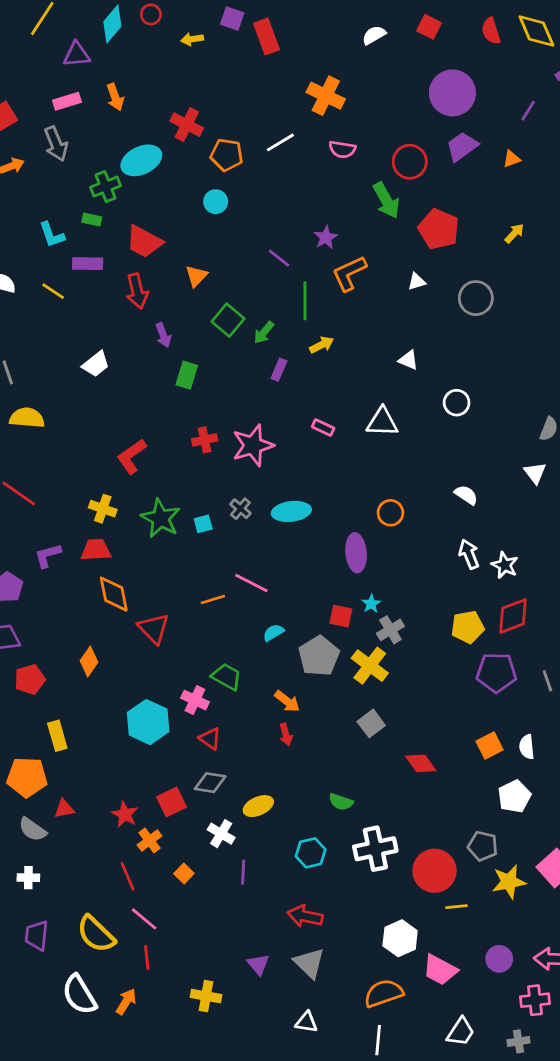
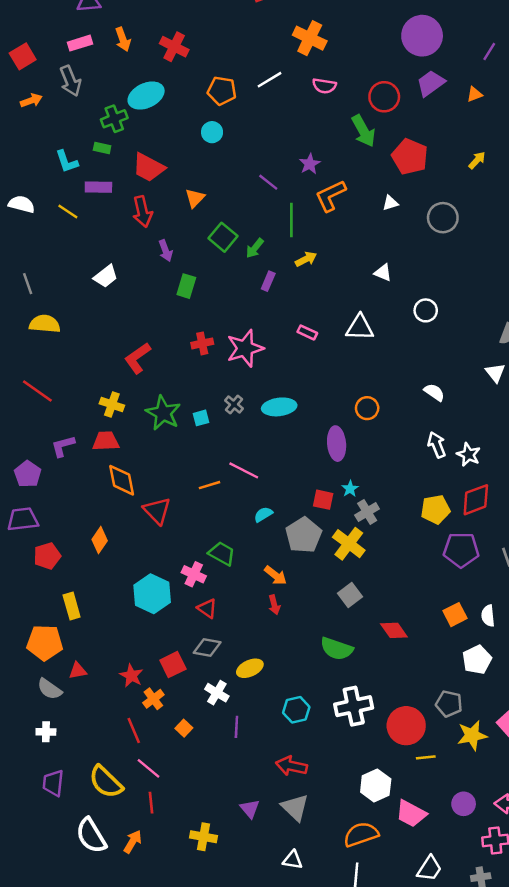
red cross: (187, 125) -> (174, 47), moved
green semicircle: (341, 802) -> (337, 649), moved, size x1.5

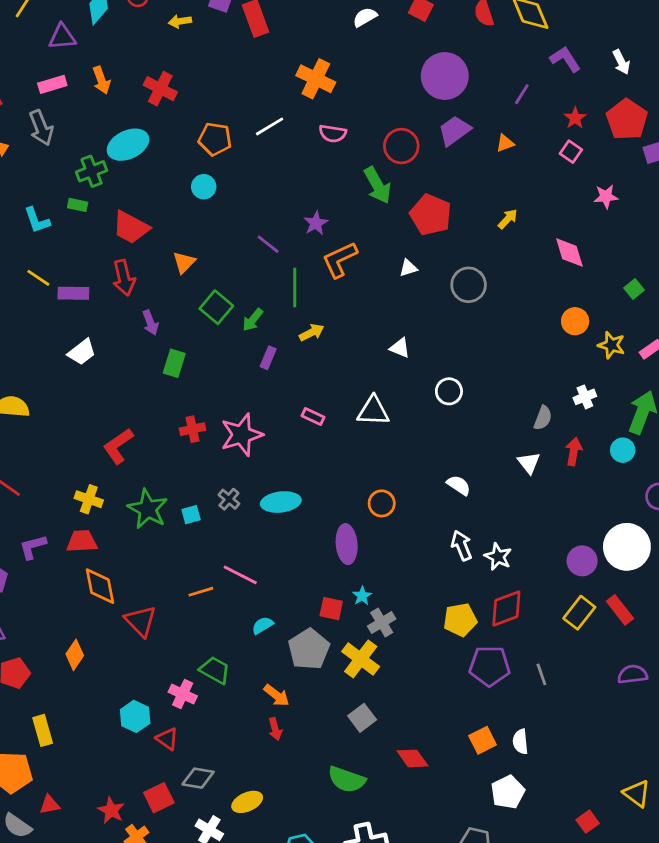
purple rectangle: (98, 187) -> (73, 293), moved
cyan hexagon: (152, 594) -> (135, 716), size x0.7
red triangle: (207, 608) -> (167, 739), moved

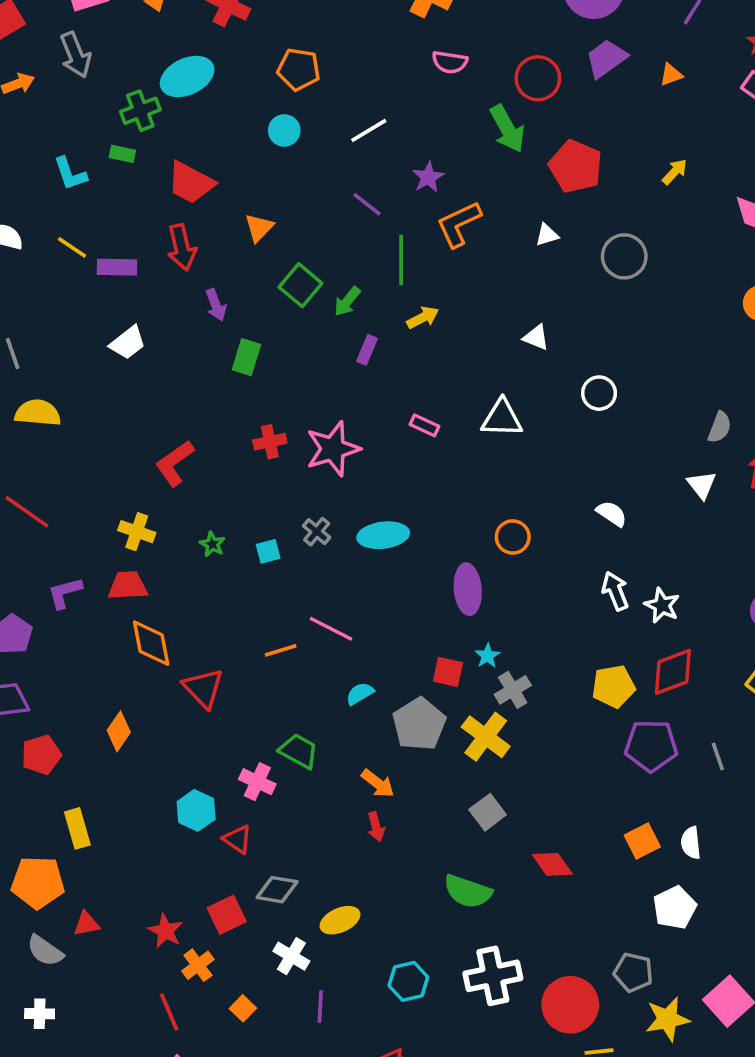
white line: (270, 126) -> (369, 130), moved
green star: (148, 509) -> (212, 544), size x0.5

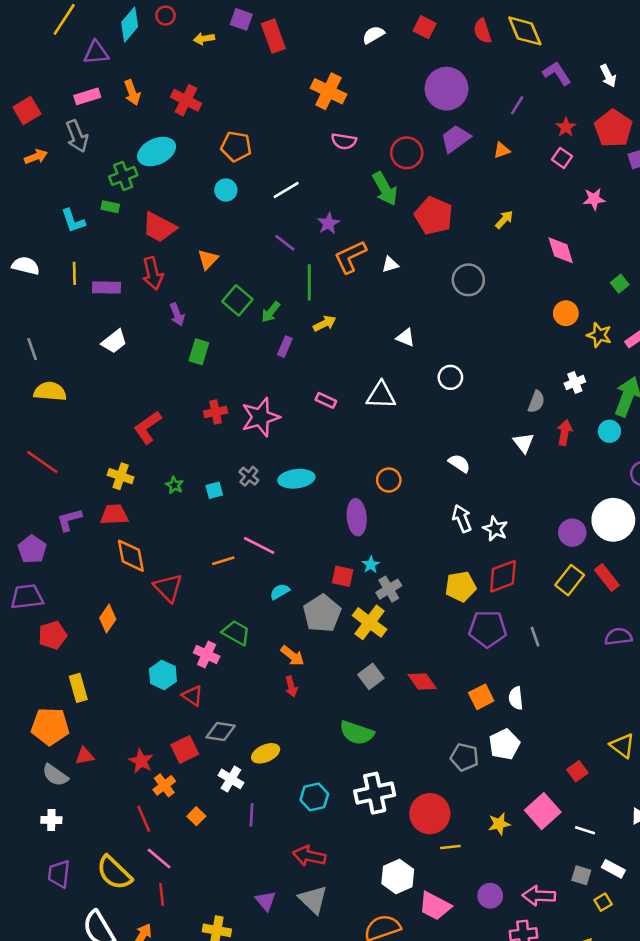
white triangle: (547, 235) -> (390, 264), moved
yellow line: (72, 247) -> (74, 273), turned 55
red diamond: (552, 864) -> (422, 681), moved
gray pentagon: (633, 972) -> (464, 757), moved
yellow star: (667, 1019) -> (499, 824), size x0.7

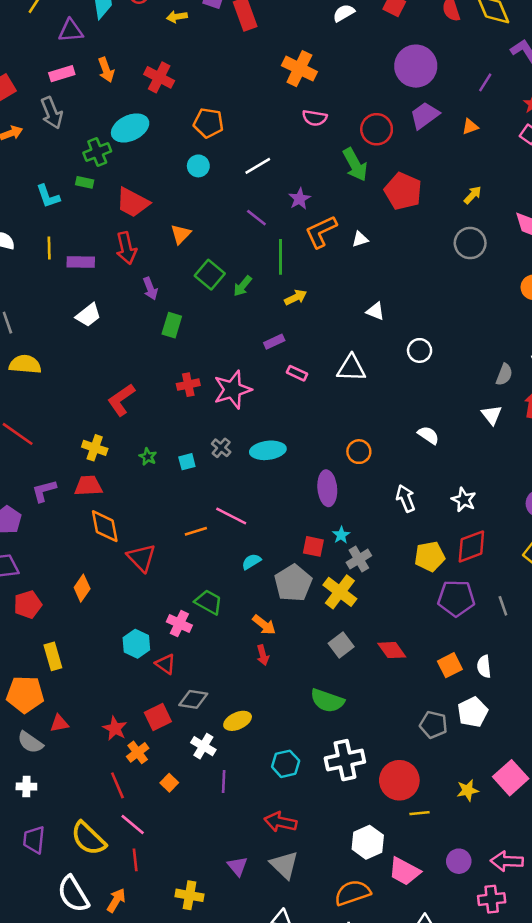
gray circle: (468, 280) -> (470, 243), moved
purple rectangle: (285, 347) -> (274, 342), moved, turned 42
white arrow: (462, 519) -> (406, 498), moved

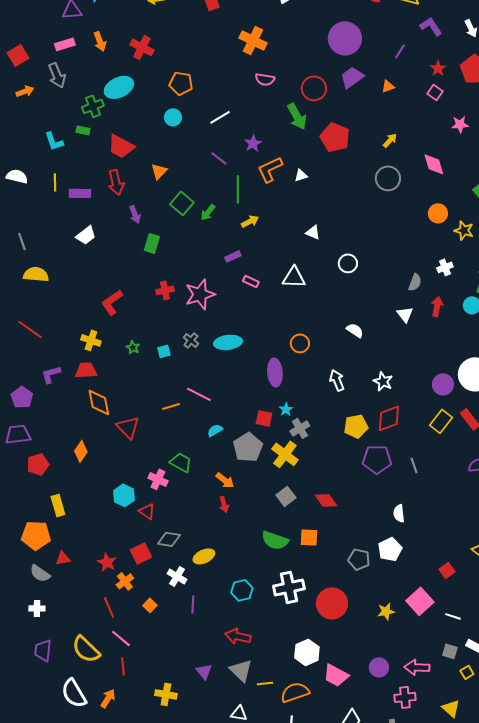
orange square: (450, 665) -> (309, 537), moved, turned 30
yellow line: (420, 813) -> (265, 683), moved

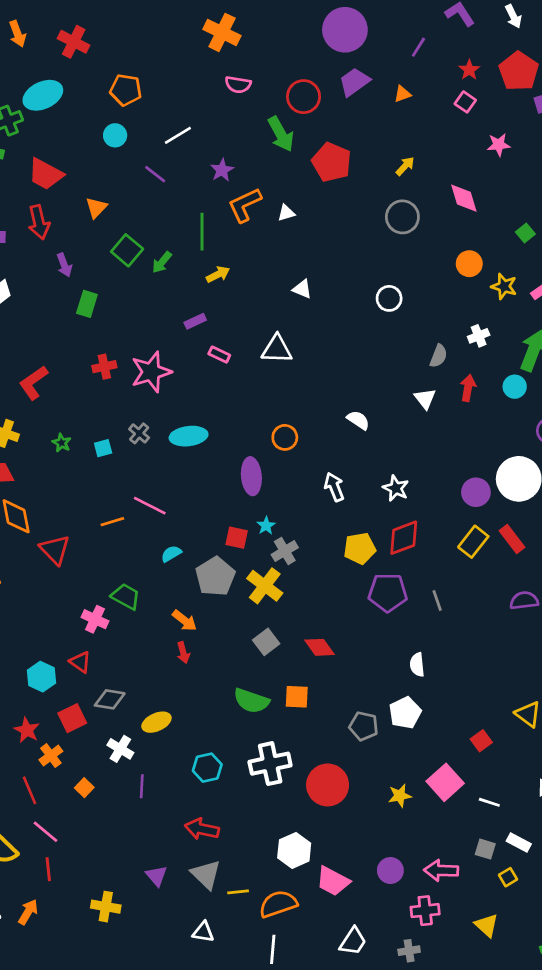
purple line: (219, 158) -> (155, 174), moved
white circle: (348, 263) -> (389, 298), moved
cyan hexagon: (124, 495) -> (42, 677), moved

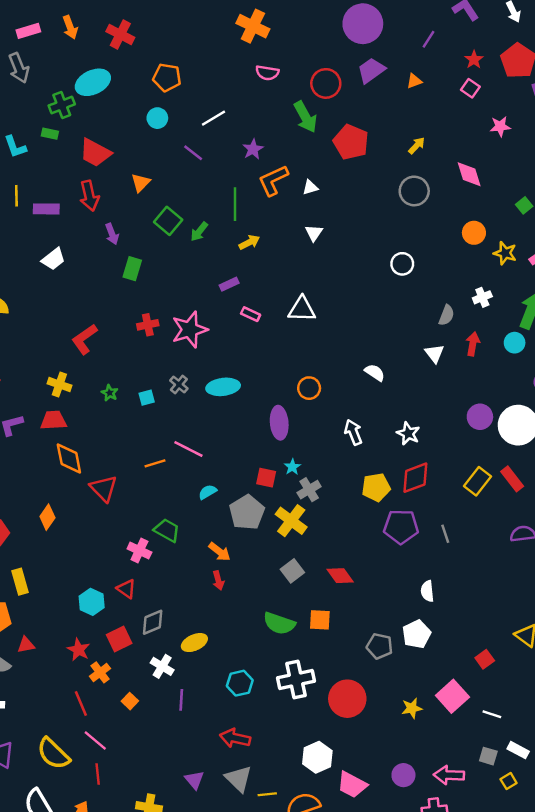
white triangle: (302, 289) -> (314, 233), moved, turned 42
purple circle: (476, 492) -> (480, 417), moved
gray diamond: (110, 699) -> (153, 622), turned -32

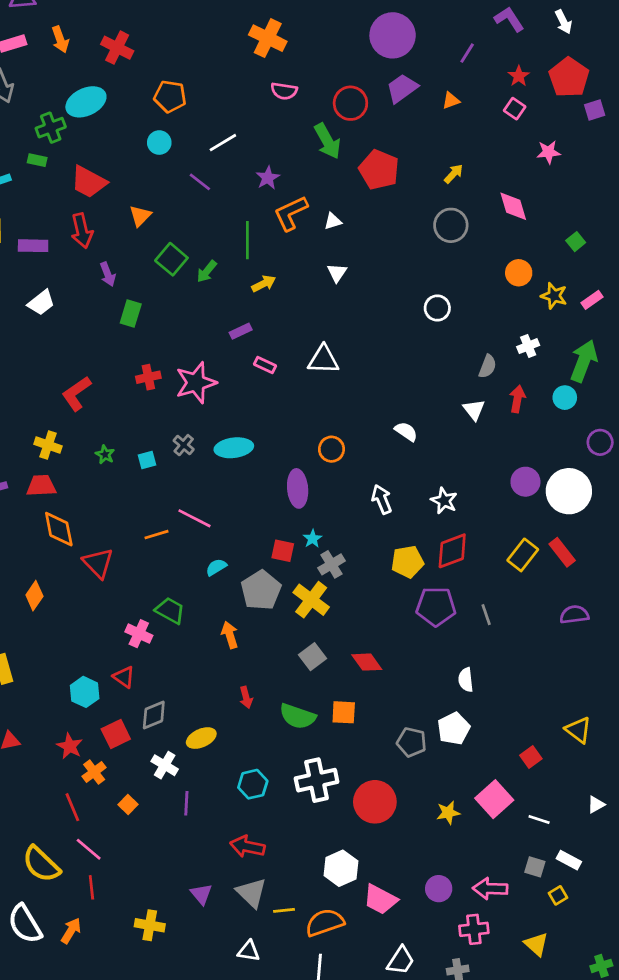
orange arrow: (219, 552) -> (230, 635), turned -145
red arrow: (218, 580) -> (246, 697), moved

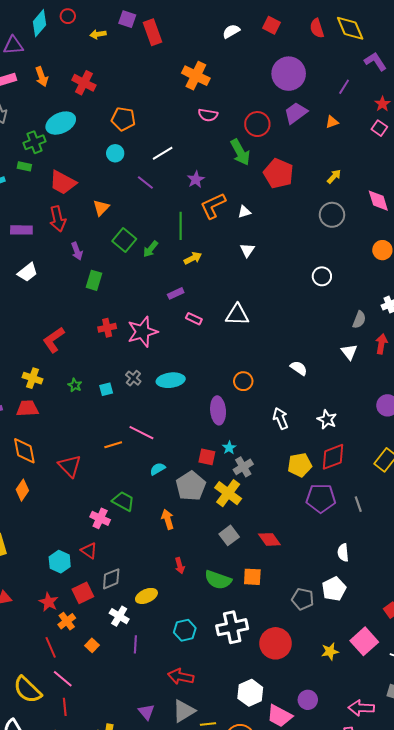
orange diamond: (59, 529) -> (24, 451), moved
purple circle: (439, 889) -> (308, 700), moved
gray triangle: (251, 893) -> (184, 711), turned 45

